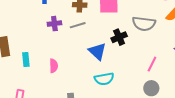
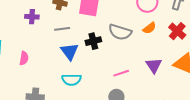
gray line: (78, 25) -> (62, 29), moved
pink line: (152, 64) -> (121, 73), turned 35

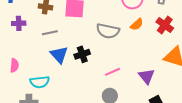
black cross: (93, 41) -> (82, 54), moved
purple triangle: (154, 65) -> (147, 76), moved
cyan semicircle: (72, 80) -> (40, 82), moved

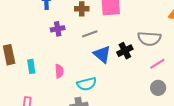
gray semicircle: (108, 31) -> (149, 39), moved

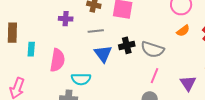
black cross: (125, 51) -> (127, 45), moved
pink line: (157, 64) -> (155, 76), turned -49
pink semicircle: (59, 71) -> (57, 60), size x1.6

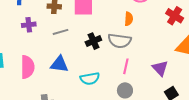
orange semicircle: (183, 31) -> (129, 19), moved, turned -40
blue triangle: (103, 54) -> (59, 64), moved, turned -36
cyan semicircle: (81, 79) -> (90, 79), moved

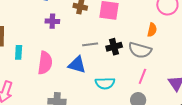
gray line: (61, 32) -> (90, 44), moved

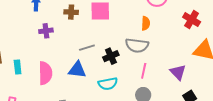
black cross: (114, 47) -> (111, 56), moved

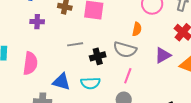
blue triangle: (77, 70) -> (61, 82), moved
purple triangle: (178, 72) -> (163, 55), moved, turned 36

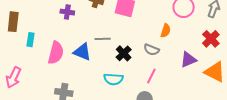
gray semicircle: (125, 50) -> (151, 50), size x0.7
black cross: (98, 56) -> (124, 53), turned -35
blue triangle: (61, 82) -> (82, 52), moved

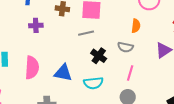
gray line: (103, 39) -> (86, 33), moved
blue triangle: (82, 52) -> (63, 73), moved

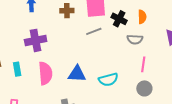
purple cross: (36, 25) -> (36, 40), moved, size x1.5
black cross: (99, 56) -> (119, 19), moved

